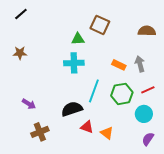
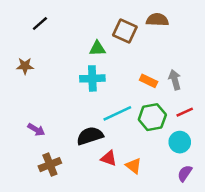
black line: (21, 14) -> (40, 24), moved
brown semicircle: (147, 31) -> (157, 20), moved
cyan line: (94, 91) -> (117, 113), turned 45

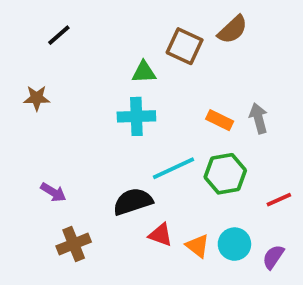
brown semicircle: (157, 20) -> (233, 30), turned 135
red line: (185, 112) -> (279, 200), moved
cyan circle: (180, 142) -> (234, 244), moved

